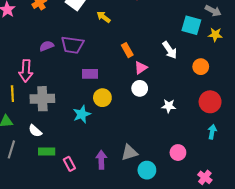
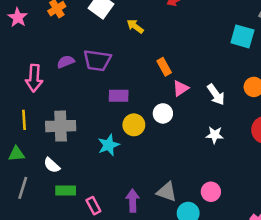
white arrow: (170, 50) -> (216, 95), moved
pink arrow: (26, 71) -> (34, 78), moved
white circle: (140, 88) -> (163, 113), moved
gray triangle: (129, 153) -> (167, 192), turned 36
pink circle: (178, 153) -> (211, 192), moved

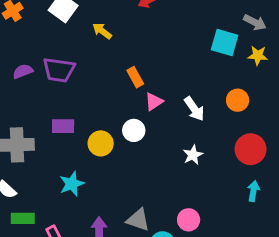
purple rectangle: (119, 96) -> (63, 126), moved
white star: (215, 135) -> (193, 155), turned -30
cyan star: (109, 145) -> (72, 184), moved

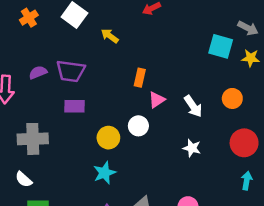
orange rectangle: (135, 77) -> (140, 78), turned 42
purple rectangle: (63, 126) -> (74, 106), moved
white star: (193, 155) -> (192, 148), turned -30
cyan star: (72, 184) -> (104, 173), moved

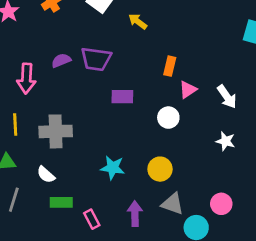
purple rectangle: (74, 106) -> (122, 97), moved
yellow circle: (108, 138) -> (160, 169), moved
cyan star: (104, 173) -> (113, 168), moved, turned 30

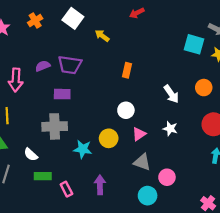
pink triangle: (188, 90) -> (139, 134), moved
purple rectangle: (122, 97) -> (62, 94), moved
gray cross: (56, 131) -> (55, 126), moved
yellow circle: (160, 169) -> (109, 138), moved
gray triangle: (173, 204) -> (142, 162), moved

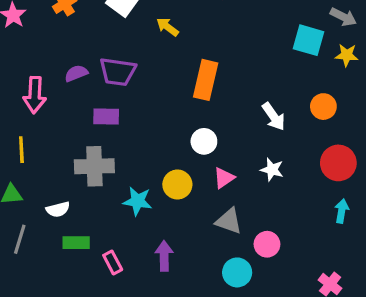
orange rectangle: (127, 70) -> (206, 80), size x1.6
white semicircle: (31, 155) -> (58, 209), turned -56

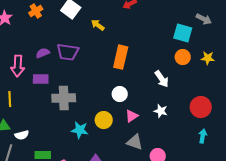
yellow star: (347, 55) -> (208, 58), moved
orange circle: (323, 107) -> (183, 57), moved
purple rectangle: (106, 116) -> (41, 79), moved
gray cross: (94, 166) -> (64, 98), moved
white semicircle: (58, 209) -> (22, 135), moved

